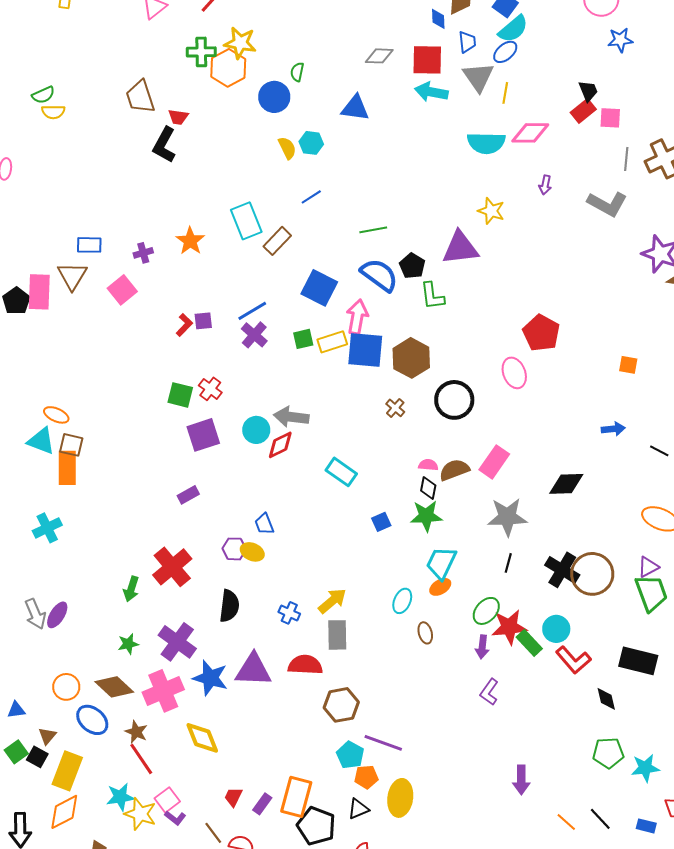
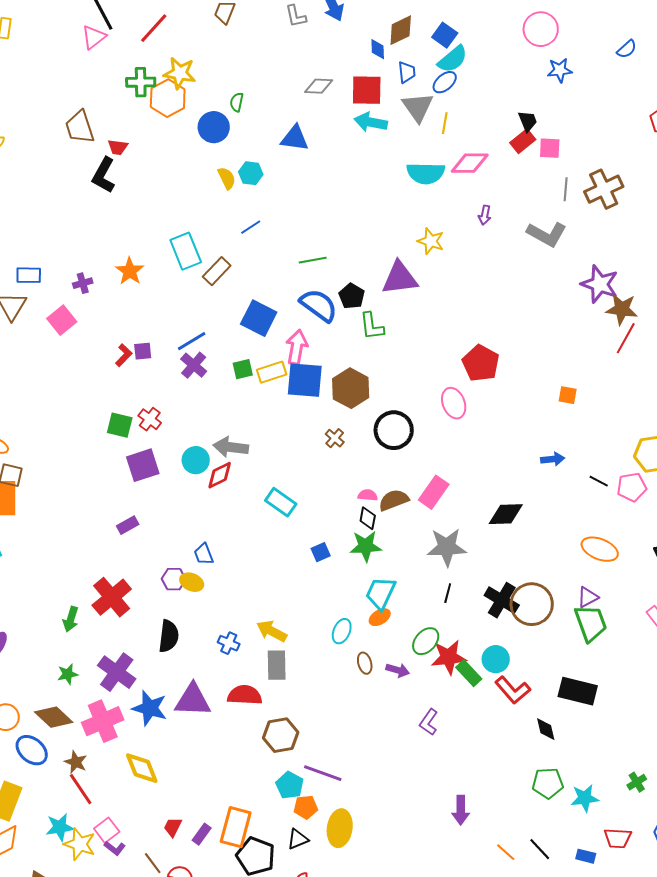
yellow arrow: (332, 601) -> (272, 631), turned -112
purple arrow: (482, 647) -> (398, 670), moved, turned -80

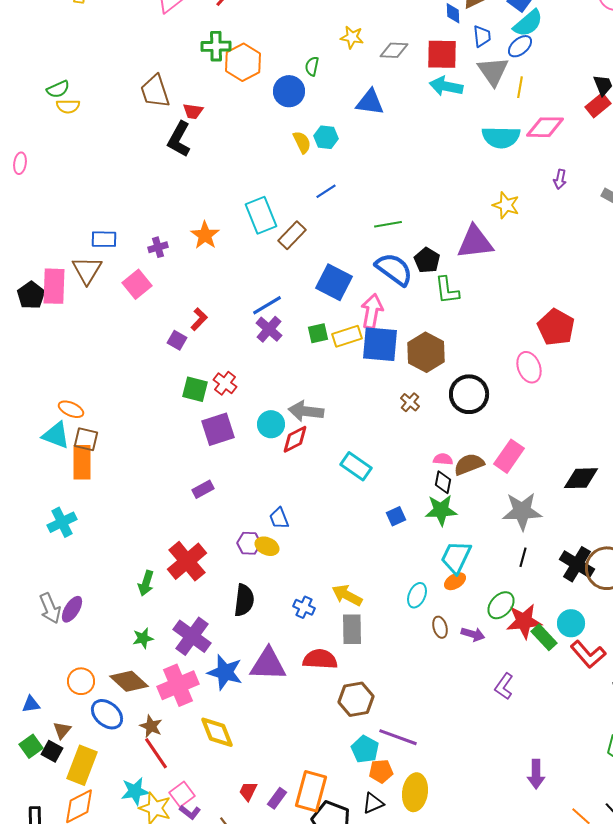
yellow star: (180, 73) -> (352, 37), moved, size x0.7
purple square: (143, 351) -> (177, 340), moved, turned 36

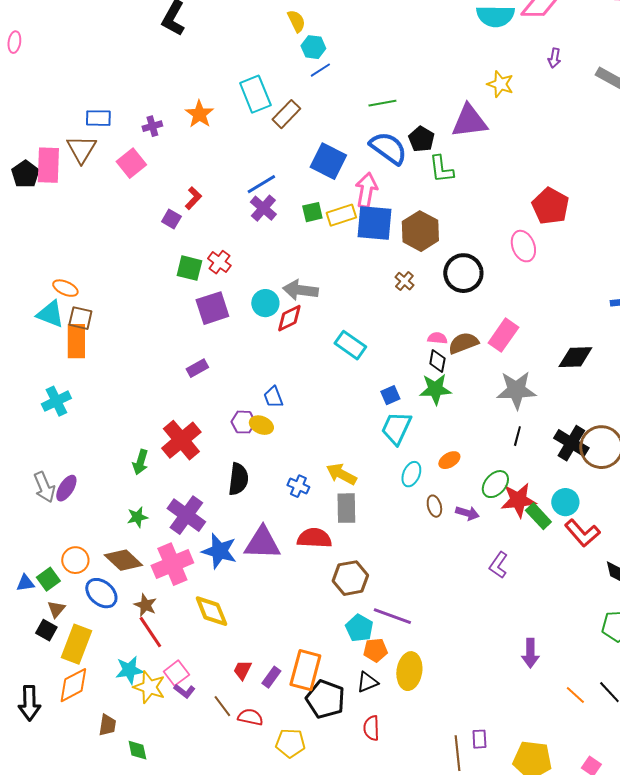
cyan hexagon: (326, 137) -> (313, 47), moved
cyan trapezoid: (456, 557) -> (396, 428), moved
green square: (31, 746) -> (48, 579), moved

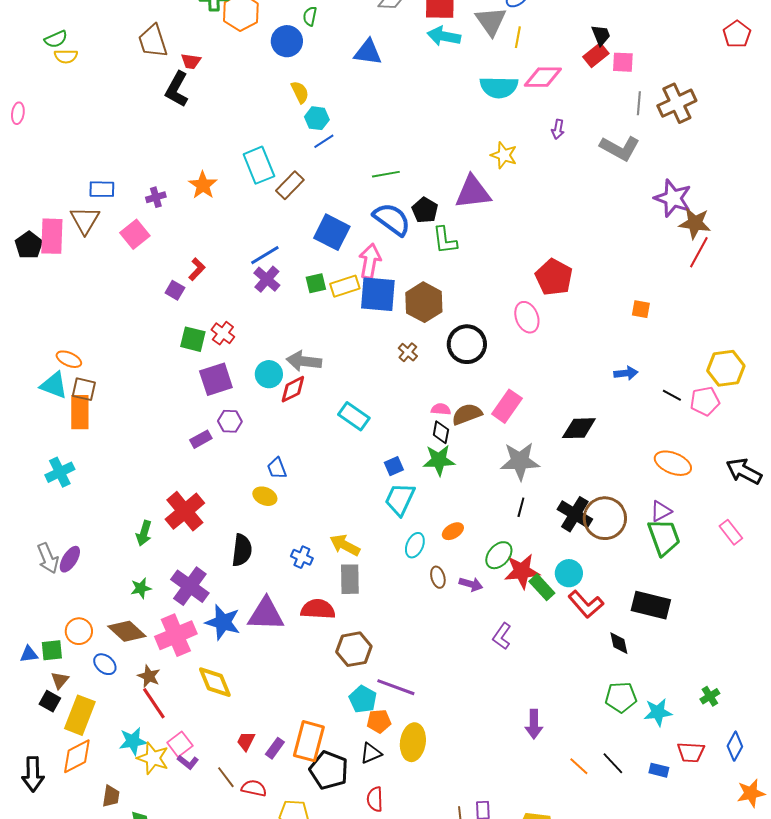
purple hexagon: (243, 422) -> (230, 421), moved
green square: (48, 579) -> (52, 650), turned 30
blue ellipse: (101, 593) -> (105, 664), size x0.7

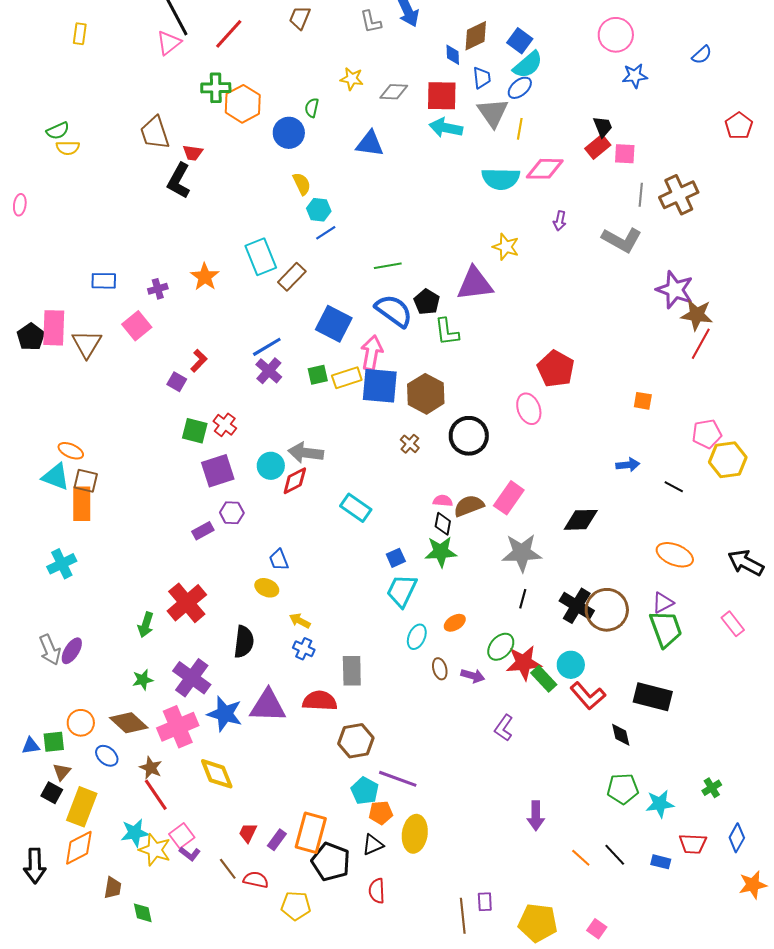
brown triangle: (85, 220) -> (87, 344), moved
pink pentagon: (705, 401) -> (707, 434), moved
yellow arrow: (345, 545) -> (300, 621), moved, size x0.7

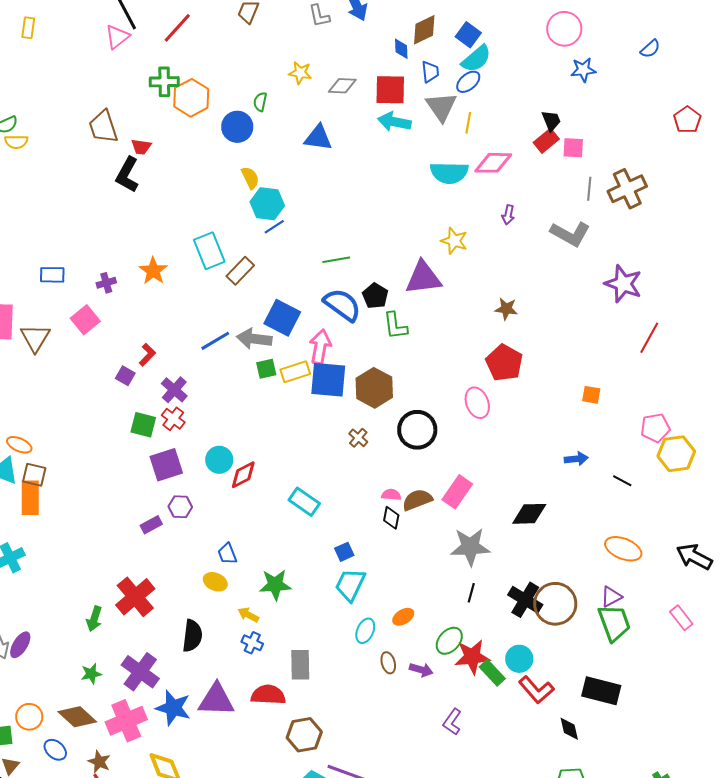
cyan hexagon: (319, 210) -> (267, 204), size x1.4
brown star: (697, 315) -> (506, 309), moved, size x0.7
purple cross: (269, 371) -> (174, 390), moved
gray arrow: (306, 453) -> (254, 339), moved
green star: (441, 552) -> (275, 585), moved

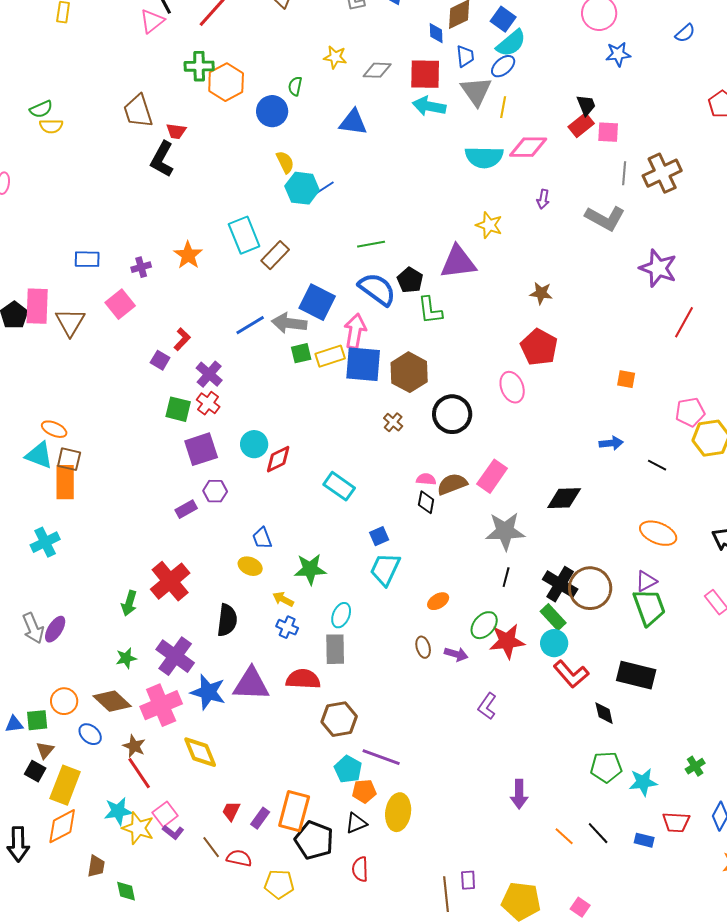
blue line: (274, 227) -> (324, 188), moved
cyan ellipse: (365, 631) -> (341, 615), moved
green rectangle: (492, 673) -> (553, 617), moved

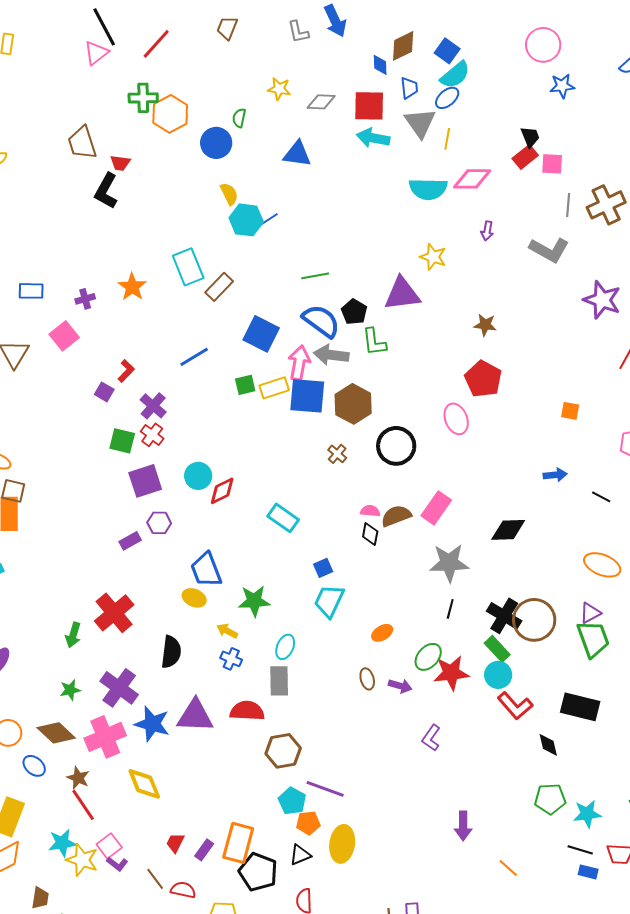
gray arrow: (289, 323) -> (331, 355), moved
blue trapezoid: (262, 538) -> (206, 570), size x1.6
black line: (598, 833) -> (580, 850), moved, turned -30

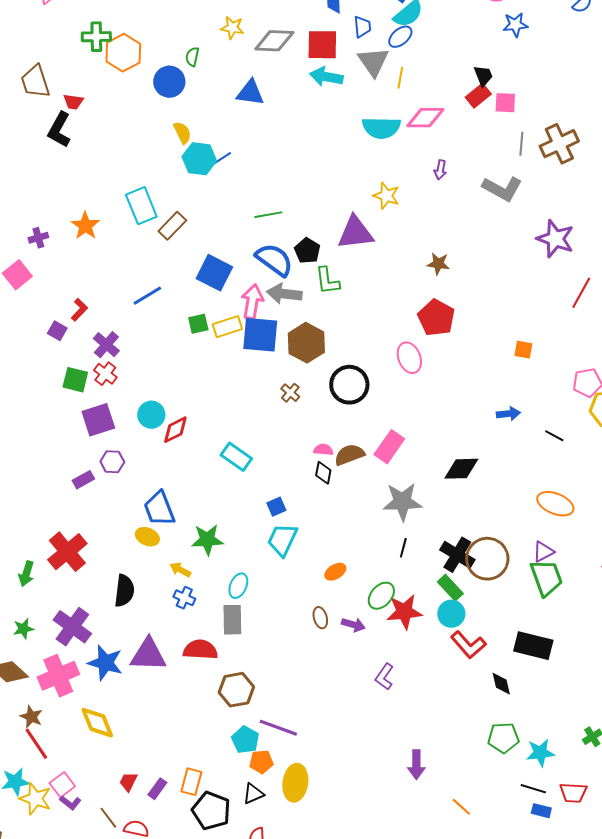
gray diamond: (321, 102) -> (274, 41), size x1.4
orange rectangle: (238, 843) -> (191, 782), size x0.7

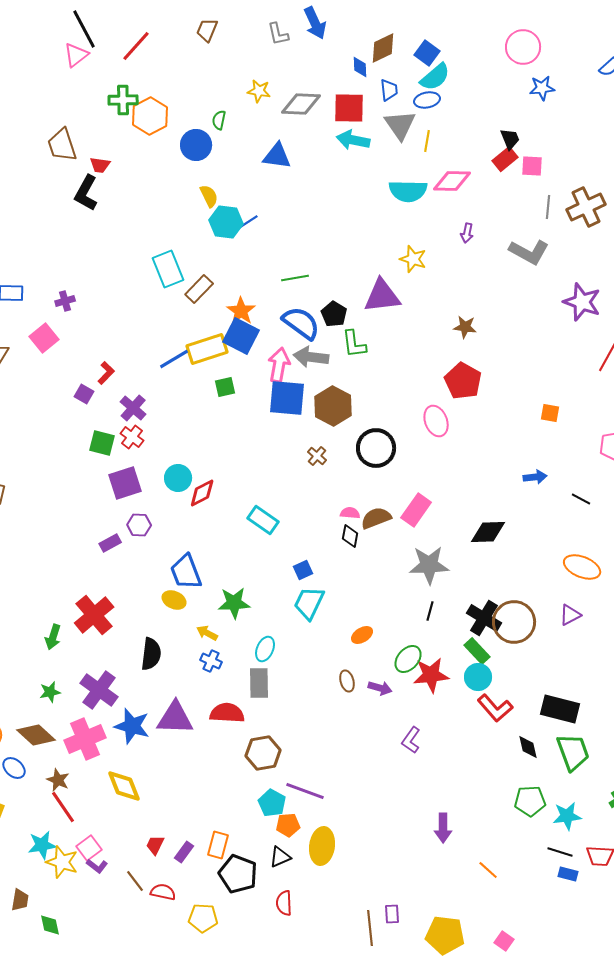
blue ellipse: (400, 37) -> (427, 100), turned 30
orange star: (85, 226) -> (241, 311), moved
yellow rectangle: (227, 327) -> (207, 349), moved, size x1.4
green trapezoid: (546, 578) -> (573, 752), moved

